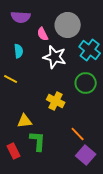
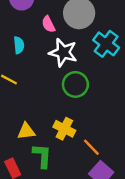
green circle: (86, 83) -> (75, 84), moved
yellow cross: (56, 101) -> (64, 129), moved

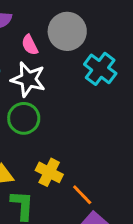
white star: (63, 52) -> (28, 79), moved
green circle: (75, 84) -> (24, 118), moved

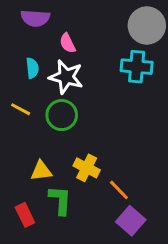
gray circle: (67, 31) -> (147, 25), moved
cyan cross: (100, 69) -> (137, 67), turned -32

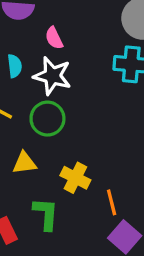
yellow triangle: (41, 171) -> (24, 163), moved
orange line: (119, 190) -> (112, 202), turned 30

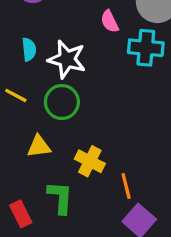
pink semicircle: (54, 38) -> (110, 21), moved

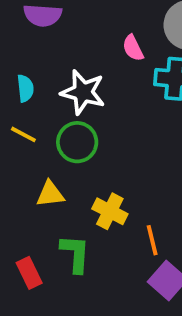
cyan semicircle: (29, 49) -> (25, 88), moved

